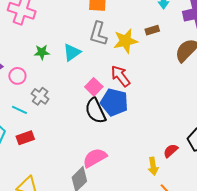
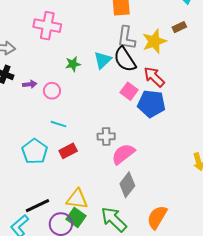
gray cross: (40, 96) -> (106, 136), moved, turned -30
black semicircle: (95, 111) -> (125, 59), moved
pink semicircle: (95, 158) -> (123, 154), moved

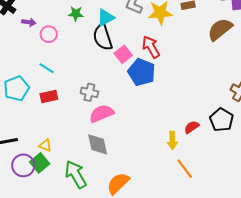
black semicircle: (125, 59) -> (103, 37), moved
gray diamond: (127, 185) -> (98, 144), turned -65
yellow triangle: (77, 199) -> (45, 145), size x0.6

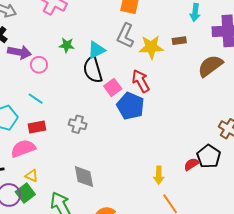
purple arrow: (29, 22) -> (19, 52), size x1.6
pink semicircle: (102, 114) -> (23, 148), moved
red semicircle: (192, 127) -> (191, 164), moved

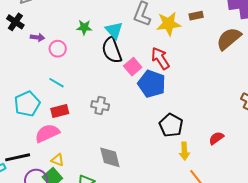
cyan triangle: (96, 50) -> (114, 30), turned -42
purple arrow: (19, 52) -> (37, 37), size x0.6
black pentagon: (209, 156) -> (171, 125), moved

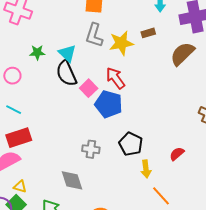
gray cross: (100, 106) -> (91, 149), moved
red rectangle: (60, 111) -> (19, 138), size x1.4

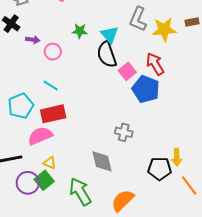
black pentagon: (131, 144) -> (160, 169), moved, turned -30

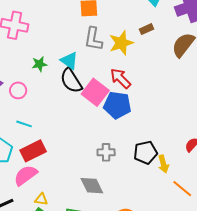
pink square: (127, 71) -> (95, 92), size x1.5
black pentagon: (160, 169) -> (146, 153), moved

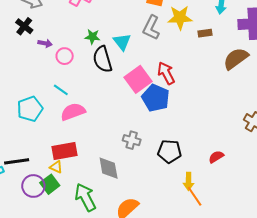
yellow star: (121, 43) -> (180, 18), moved
black semicircle: (71, 81) -> (102, 59), moved
red rectangle: (33, 151) -> (64, 151), moved
yellow arrow: (163, 164) -> (189, 181), moved
pink semicircle: (26, 175) -> (73, 112), moved

